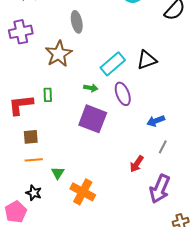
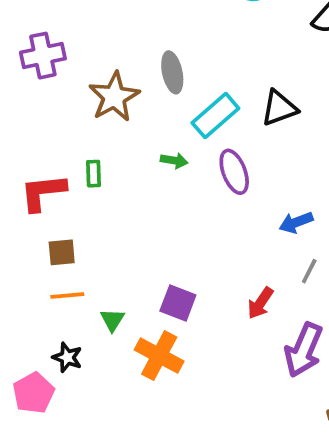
gray ellipse: (77, 22) -> (172, 72), moved
purple square: (93, 119) -> (178, 303), moved, size x0.7

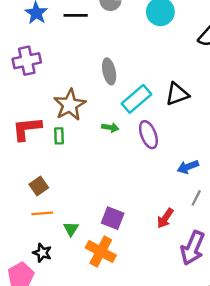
brown star: (114, 97) -> (70, 105), moved
red L-shape: (43, 192) -> (27, 129), moved
brown square: (62, 252) -> (39, 186), turned -30

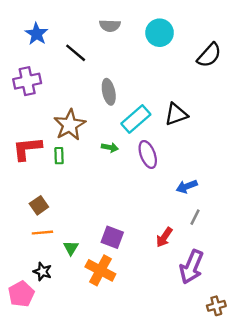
black line: (76, 15) -> (76, 53), moved, turned 40

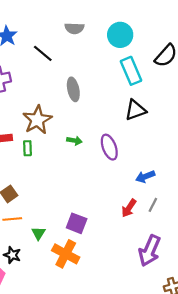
cyan rectangle: (136, 119) -> (131, 71), moved, turned -72
red arrow: (164, 237) -> (129, 208), moved

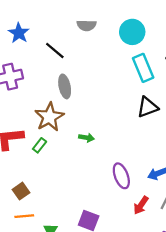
gray ellipse: (73, 89) -> (65, 86), moved
purple ellipse: (109, 147) -> (121, 176), moved
green rectangle: (28, 148) -> (40, 145), turned 40

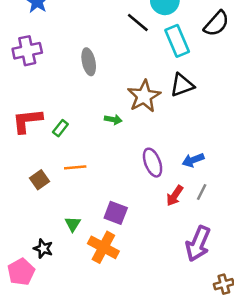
black line: (55, 50) -> (138, 22), moved
brown star: (49, 117) -> (144, 96), moved
orange line: (24, 216) -> (75, 167), moved

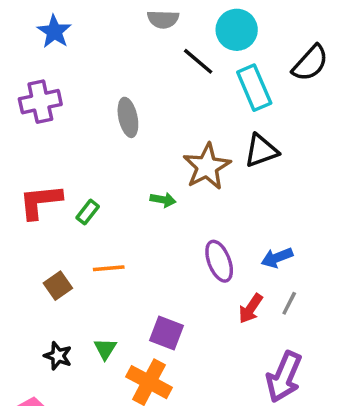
black star: (43, 249) -> (58, 356), moved

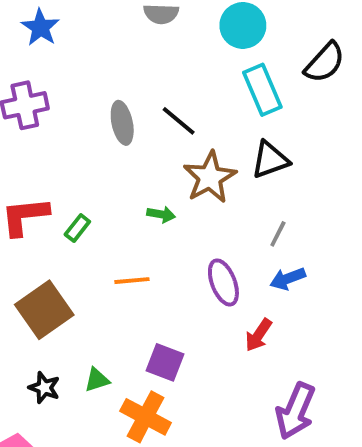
black line: (198, 61) -> (179, 121), moved
orange line: (109, 268) -> (132, 281), moved
brown square: (58, 286) -> (44, 310), size x1.8
gray line: (289, 303) -> (278, 234), moved
green triangle: (105, 349) -> (97, 380), turned 40

